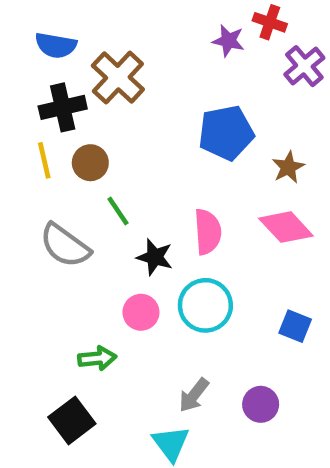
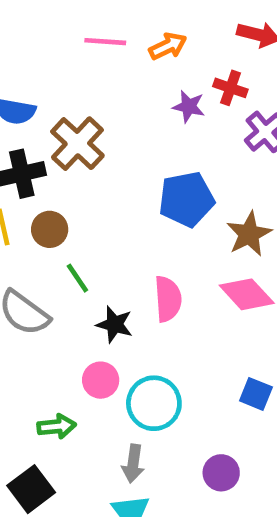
brown star: (288, 167) -> (249, 234), size x1.4
cyan circle: (205, 305) -> (154, 403), moved
gray arrow: (194, 395) -> (133, 464), moved, turned -30

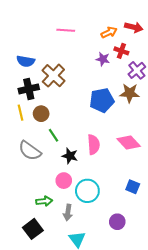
orange arrow: (168, 46) -> (109, 32), moved
brown star: (249, 234) -> (130, 93), moved, turned 30
gray arrow: (133, 464) -> (68, 212), moved

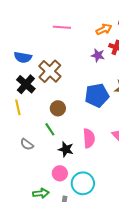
black cross: (29, 89) -> (26, 84), turned -36
brown circle: (41, 114) -> (58, 108), moved
gray semicircle: (30, 151) -> (27, 144), size x0.6

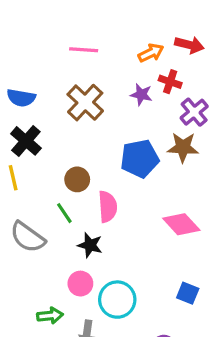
brown cross: (50, 71) -> (85, 103), moved
pink semicircle: (89, 138) -> (108, 207), moved
gray semicircle: (27, 144) -> (28, 237), size x1.6

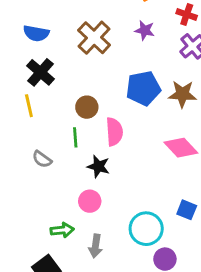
red cross: (170, 82) -> (187, 14), moved
brown star: (183, 147) -> (182, 94), moved
green line: (64, 213) -> (75, 137), turned 30
gray semicircle: (28, 237) -> (42, 159), size x0.6
cyan circle: (117, 300) -> (146, 229), moved

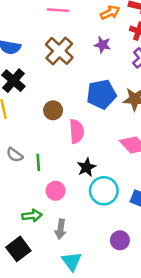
green line: (75, 137) -> (38, 162), moved
black star: (98, 166) -> (86, 167), moved, turned 30
cyan circle: (146, 229) -> (104, 191), moved

